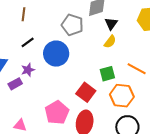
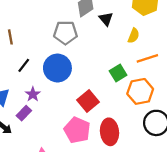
yellow semicircle: (110, 42) -> (134, 36), moved
orange line: (137, 69) -> (147, 58), turned -30
red square: (86, 92) -> (88, 101), moved, turned 30

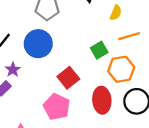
red ellipse: (109, 132) -> (102, 100), moved

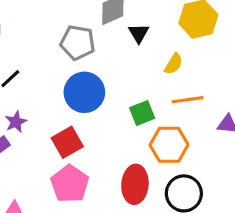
blue circle: (38, 44) -> (84, 92), moved
red square: (68, 78) -> (67, 142), moved

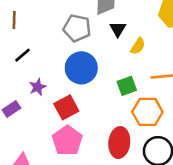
black triangle: (139, 33) -> (118, 29), moved
yellow semicircle: (174, 64) -> (138, 46), moved
purple star: (16, 122) -> (38, 87), moved

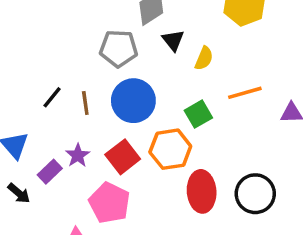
brown line: (14, 20) -> (85, 103), moved
purple star: (38, 87) -> (78, 155), moved
orange hexagon: (147, 112) -> (170, 149), moved
pink pentagon: (67, 141) -> (109, 203), moved

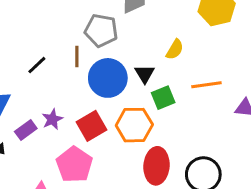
black triangle: (173, 40) -> (145, 74), moved
brown line: (85, 103) -> (77, 57), moved

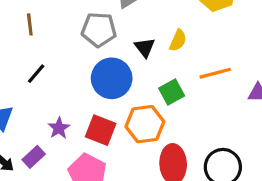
brown line: (77, 57) -> (30, 24), moved
black triangle: (145, 74) -> (145, 47), moved
red square: (92, 126) -> (101, 130), turned -32
purple rectangle: (26, 130) -> (34, 157), moved

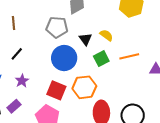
yellow semicircle: (178, 40) -> (106, 35), turned -80
green square: (172, 92) -> (101, 59), moved
purple star: (59, 128) -> (22, 81), moved

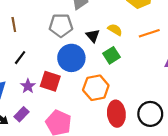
orange line: (129, 56) -> (149, 33), moved
red square: (56, 90) -> (50, 81), moved

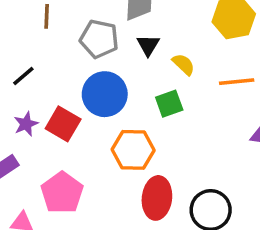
brown line: (14, 24) -> (47, 16), moved
black triangle: (93, 36) -> (148, 45), moved

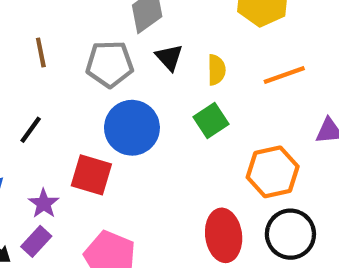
yellow semicircle: (183, 64) -> (216, 70), turned 60
purple star: (26, 124) -> (44, 204), moved
orange hexagon: (133, 150) -> (273, 172), moved

